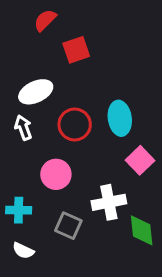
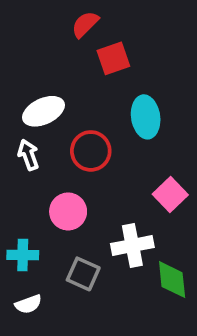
red semicircle: (45, 20) -> (85, 24), moved
red square: (76, 50) -> (113, 58), moved
cyan ellipse: (120, 118) -> (146, 117), moved
white semicircle: (23, 251) -> (28, 304), turned -45

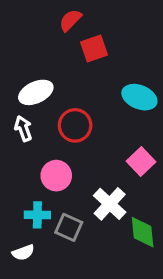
cyan ellipse: (146, 117) -> (139, 97), moved, turned -60
white cross: (132, 246) -> (110, 204), turned -36
cyan cross: (23, 255) -> (37, 215), moved

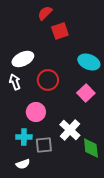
pink square: (141, 161) -> (86, 93), moved
gray square: (69, 227) -> (44, 145), turned -30
white semicircle: (23, 253) -> (23, 164), moved

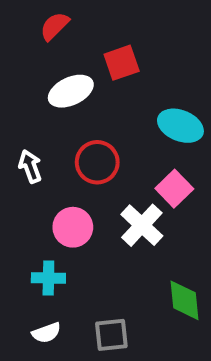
red semicircle: (45, 13) -> (55, 26), moved
white ellipse: (23, 59) -> (71, 91), moved
white cross: (70, 130) -> (142, 225), moved
gray square: (44, 145) -> (111, 335), moved

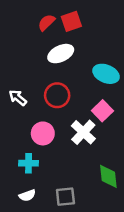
red semicircle: (55, 26) -> (46, 23), moved
red square: (122, 63) -> (71, 21), moved
white ellipse: (71, 91) -> (61, 54), moved
white arrow: (30, 166) -> (18, 98), turned -30

